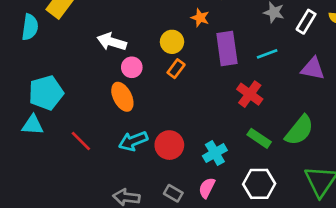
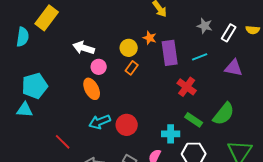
orange star: (200, 18) -> (150, 38), moved
red line: (81, 141) -> (63, 142), moved
cyan cross: (215, 153) -> (171, 134), moved, turned 30

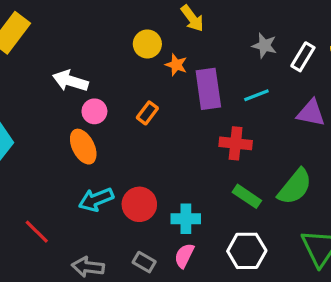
yellow circle: (129, 48) -> (147, 44), moved
red cross: (187, 87) -> (236, 143), turned -30
cyan cross: (171, 134) -> (186, 219), moved

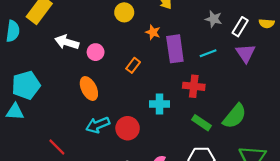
yellow circle: (147, 44) -> (124, 12), moved
white arrow: (70, 81) -> (67, 42), moved
pink circle: (94, 111) -> (96, 52), moved
purple triangle: (311, 113) -> (246, 53), moved, turned 45
cyan cross: (186, 219) -> (160, 104), moved

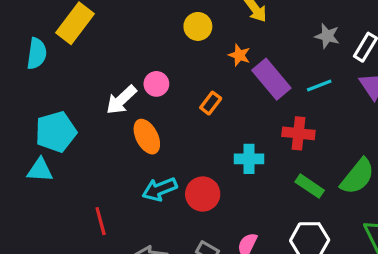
white arrow: (67, 42) -> (121, 100), moved, turned -60
purple rectangle: (175, 49) -> (271, 79), turned -32
red line: (57, 147) -> (101, 221), turned 30

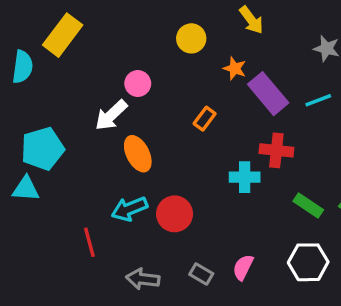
pink circle: (156, 84) -> (138, 84), moved
red cross: (298, 133) -> (276, 150), moved
cyan arrow: (160, 189) -> (129, 209), moved
red circle: (203, 194) -> (175, 214), moved

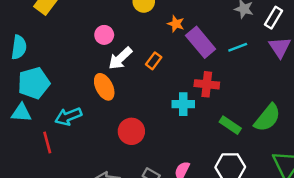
cyan semicircle: (22, 67) -> (19, 47), moved
white arrow: (111, 115) -> (120, 58), moved
cyan arrow: (129, 209) -> (68, 116), moved
red line: (89, 242) -> (47, 142), moved

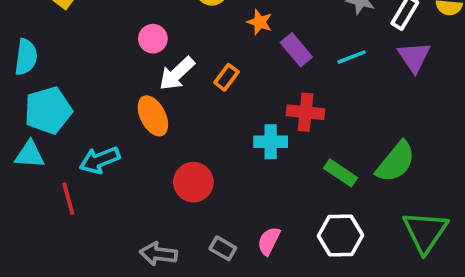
purple rectangle: (201, 42) -> (296, 50), size x0.7

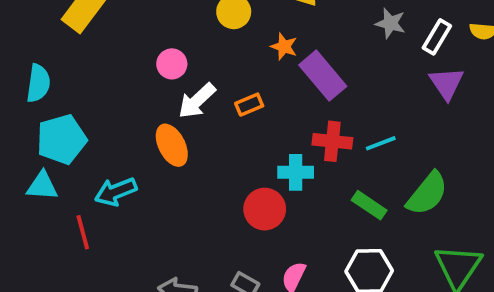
purple rectangle: (296, 50) -> (323, 76), size x1.4
cyan line: (352, 57) -> (381, 143), moved
orange rectangle: (226, 77) -> (249, 105), turned 30
red circle: (193, 182) -> (265, 209), moved

